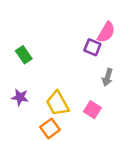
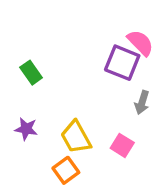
pink semicircle: (106, 32) -> (140, 43), turned -75
purple square: (92, 47) -> (122, 63), size x1.5

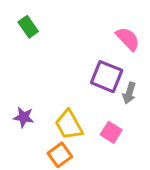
purple square: (122, 63) -> (107, 77), moved
green rectangle: (31, 73) -> (28, 27), moved

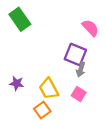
green rectangle: (28, 27) -> (20, 19), size x1.5
gray arrow: (129, 93) -> (81, 69), moved

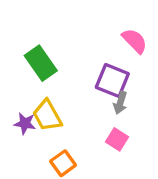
green rectangle: (20, 19) -> (41, 63), moved
yellow trapezoid: (49, 89) -> (47, 116), moved

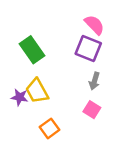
pink semicircle: (135, 41) -> (94, 25), moved
purple square: (112, 81) -> (88, 48), moved

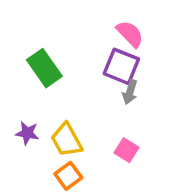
gray arrow: (94, 81) -> (130, 92), moved
yellow trapezoid: (37, 91) -> (67, 140), moved

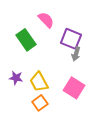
pink semicircle: (130, 34) -> (46, 20), moved
pink square: (127, 150) -> (74, 88), size x1.5

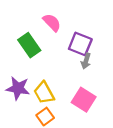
purple star: (16, 78) -> (18, 88), size x1.5

